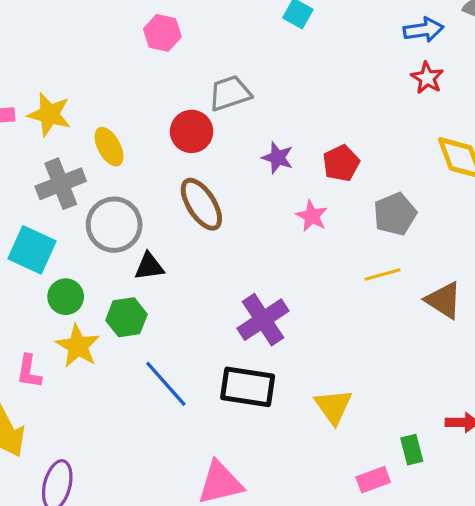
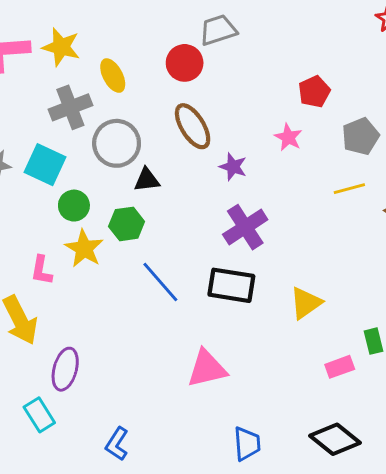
purple star: (278, 158) -> (233, 167), moved
yellow triangle: (333, 406) -> (306, 303), turned 30

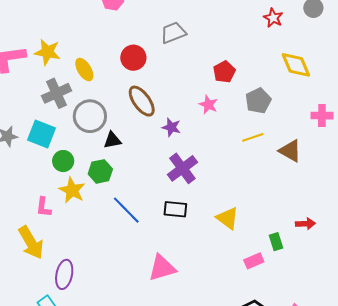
gray trapezoid: (218, 30) -> (173, 33), moved
black rectangle: (231, 285) -> (175, 209), size x0.7
yellow triangle: (306, 303) -> (228, 218), turned -45

